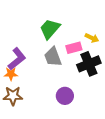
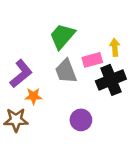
yellow arrow: (92, 38) -> (115, 47), turned -120
orange star: (11, 74) -> (33, 96), moved

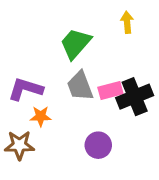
yellow arrow: (115, 47) -> (127, 22), moved
pink rectangle: (92, 60) -> (110, 91), moved
purple L-shape: (21, 74) -> (25, 89), turned -124

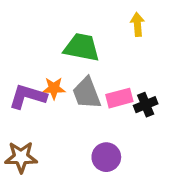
green trapezoid: (76, 44) -> (82, 47), turned 60
black cross: (135, 97) -> (146, 105), size x0.6
orange star: (41, 116) -> (54, 88), moved

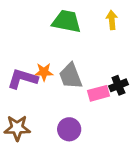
green trapezoid: (82, 47) -> (66, 21), moved
pink rectangle: (119, 98) -> (98, 93), moved
purple circle: (106, 157) -> (69, 129), moved

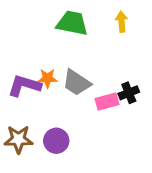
gray trapezoid: (70, 76) -> (77, 83), turned -36
purple circle: (69, 129) -> (56, 141), moved

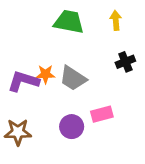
black cross: (129, 93) -> (125, 62), moved
pink rectangle: (107, 102) -> (102, 114), moved
purple circle: (56, 141) -> (72, 127), moved

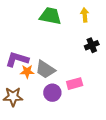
orange star: (45, 74) -> (27, 71), moved
gray trapezoid: (73, 78) -> (45, 69), moved

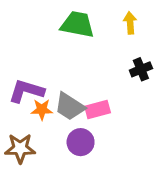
pink rectangle: (75, 84) -> (98, 110), moved

